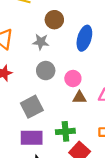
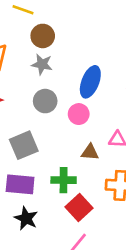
brown circle: (54, 20) -> (43, 36), moved
blue ellipse: (84, 38) -> (90, 82), moved
brown triangle: (79, 97) -> (90, 152), moved

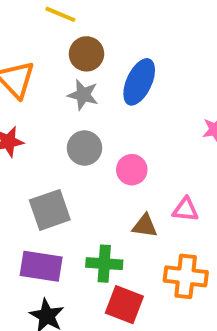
blue ellipse: (90, 82) -> (139, 82), moved
red square: (79, 207) -> (124, 305), turned -30

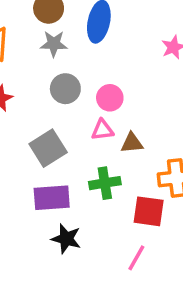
pink triangle: (185, 210) -> (102, 130), moved
red square: (124, 305) -> (149, 211), moved

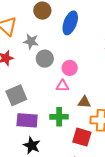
gray star: (54, 44) -> (31, 41), moved
brown triangle: (132, 143) -> (84, 102), moved
gray square: (48, 148) -> (16, 95), moved

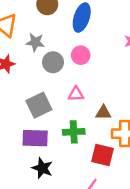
pink circle: (70, 68) -> (81, 55), moved
gray square: (16, 95) -> (39, 105), moved

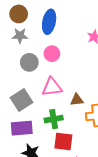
gray star: (35, 42) -> (20, 36), moved
pink triangle: (76, 94) -> (52, 87), size x1.5
red square: (102, 155) -> (63, 141), moved

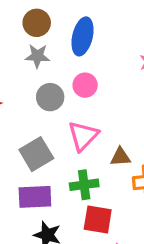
pink triangle: (52, 87) -> (83, 136), turned -40

